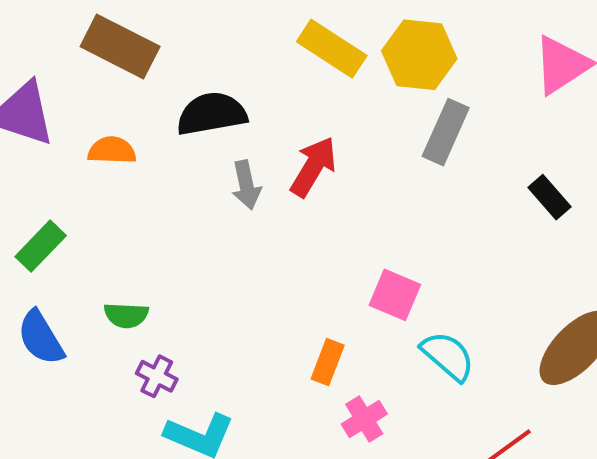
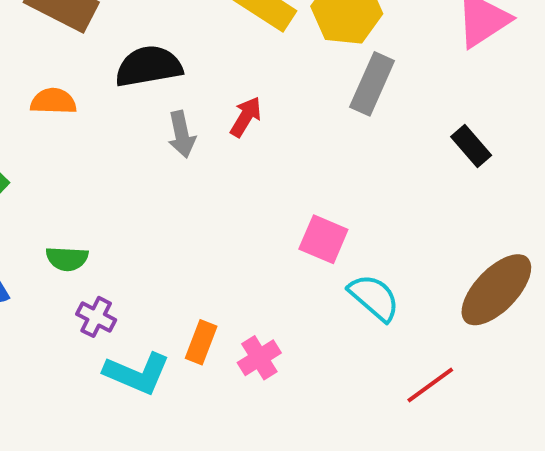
red arrow: (313, 167) -> (246, 117), size x0.7
orange rectangle: (328, 362) -> (201, 342), moved
pink cross: (364, 419) -> (259, 358), moved

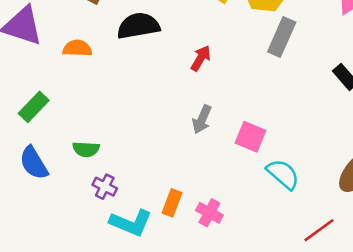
gray arrow: (182, 134) -> (202, 119), moved, turned 36
pink cross: (259, 358) -> (209, 213), turned -30

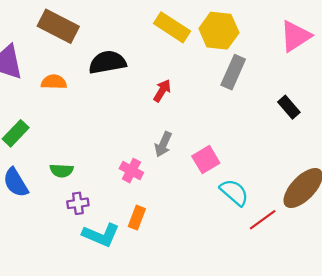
pink square: (251, 137) -> (206, 160), turned 36
purple cross: (105, 187) -> (78, 203), turned -35
pink cross: (209, 213) -> (131, 171), moved
red line: (319, 230) -> (263, 220), moved

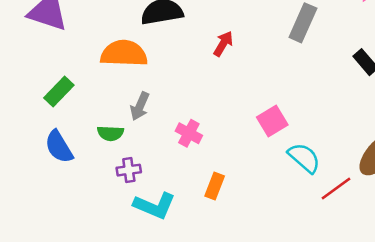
orange semicircle: (54, 82) -> (124, 54), moved, size x1.6
gray arrow: (163, 144) -> (140, 106), moved
orange rectangle: (137, 218) -> (215, 186), moved

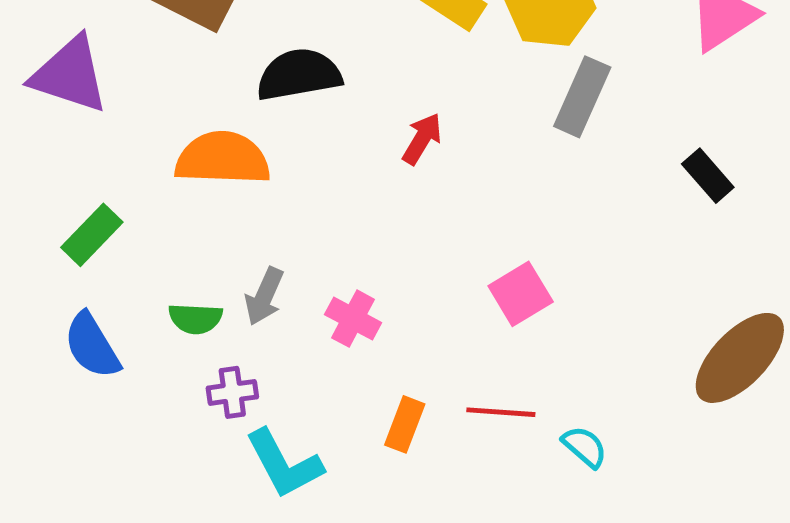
gray arrow: (140, 106) -> (264, 296), moved
cyan semicircle: (304, 158) -> (585, 447), moved, size x0.7
red line: (336, 188) -> (501, 412), moved, turned 40
cyan L-shape: (155, 206) -> (284, 464), turned 39

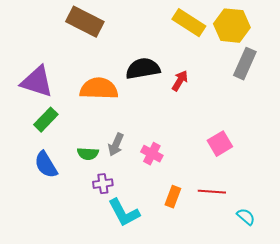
purple triangle: (70, 75) -> (37, 82), moved
black semicircle: (299, 75) -> (143, 69), moved
cyan semicircle: (585, 447) -> (246, 217), moved

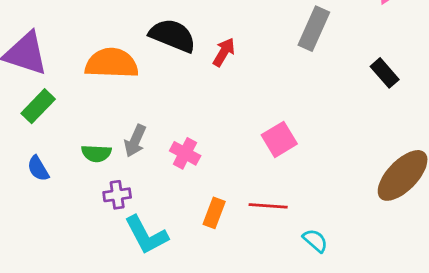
black semicircle: (143, 69) -> (173, 36), turned 32
blue semicircle: (46, 165) -> (38, 169), size x0.7

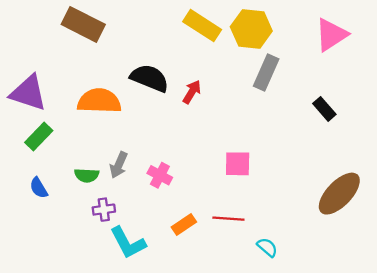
pink square: (279, 139) -> (238, 164), turned 32
orange rectangle: (214, 213) -> (184, 224), turned 35

